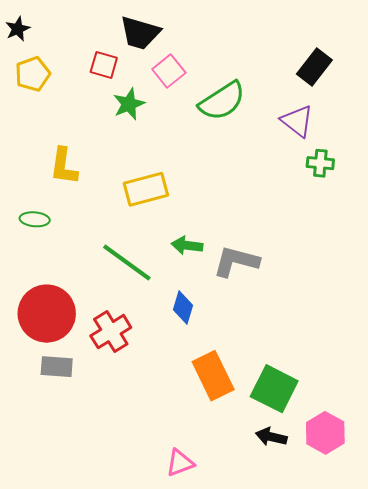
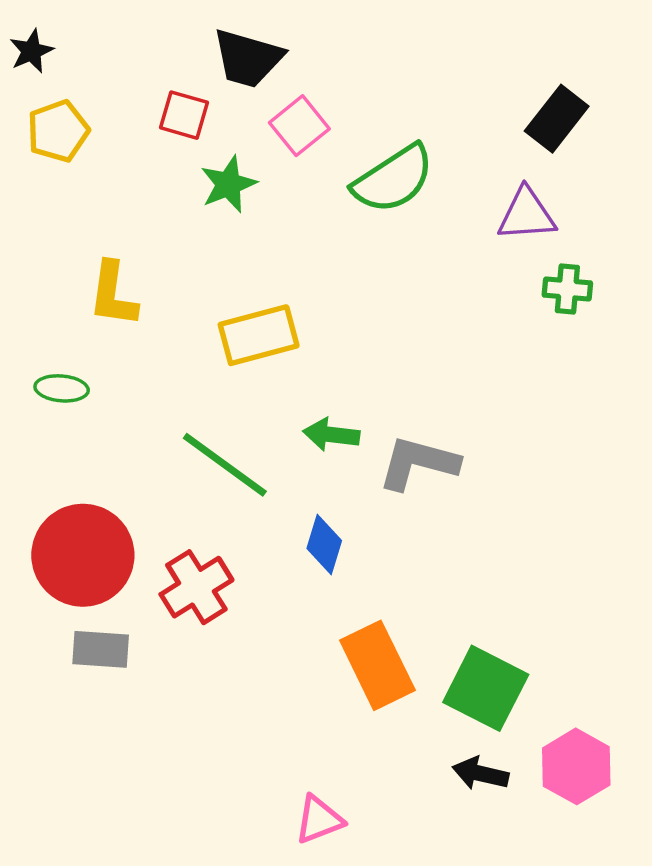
purple triangle: (297, 121) -> (527, 214), turned -42

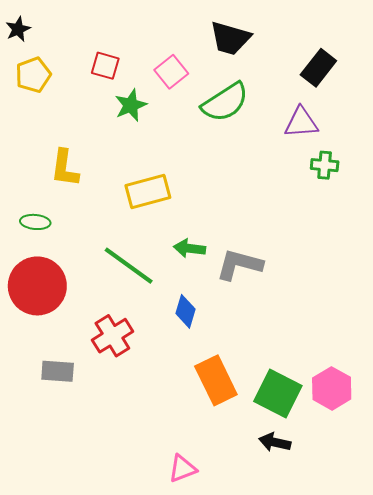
black trapezoid: (248, 58) -> (230, 38), moved
red circle: (83, 555) -> (37, 286), moved
pink hexagon: (576, 766) -> (332, 388), moved

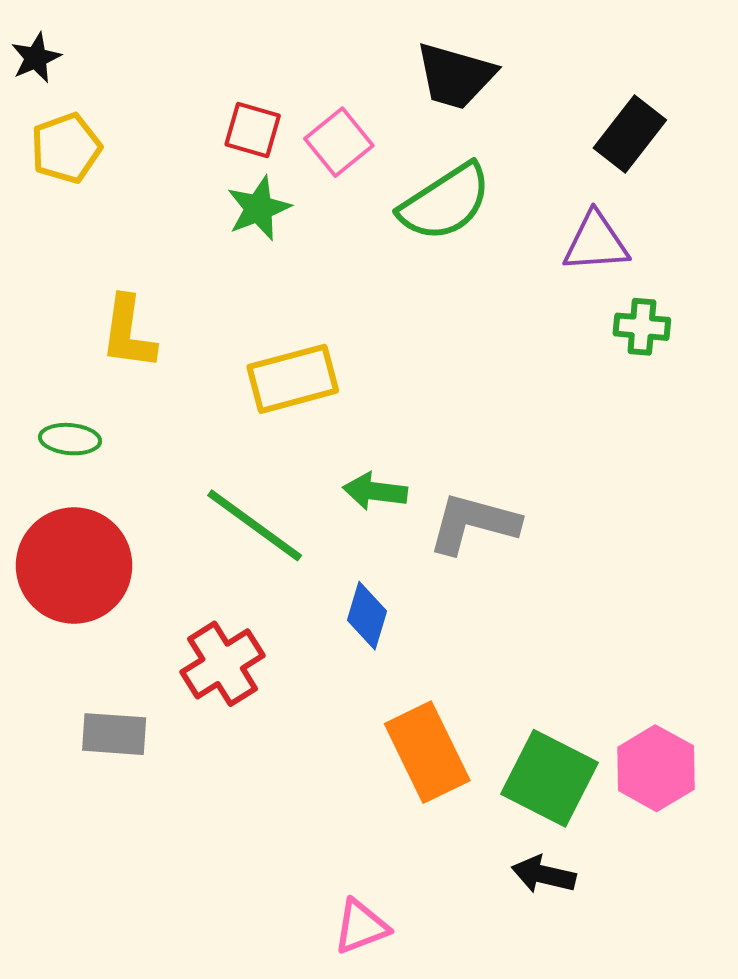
red square: (105, 66) -> (253, 130), moved

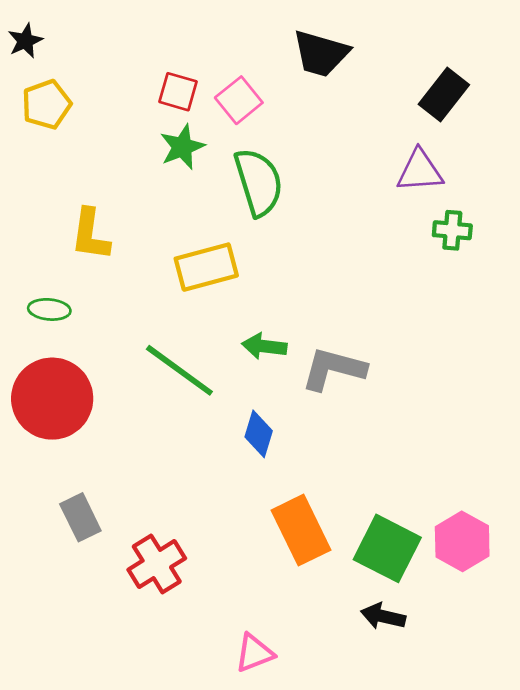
green semicircle: (445, 202) -> (259, 182), moved, turned -74
red cross: (223, 664) -> (157, 564), moved
gray rectangle: (114, 734) -> (80, 517), turned 60

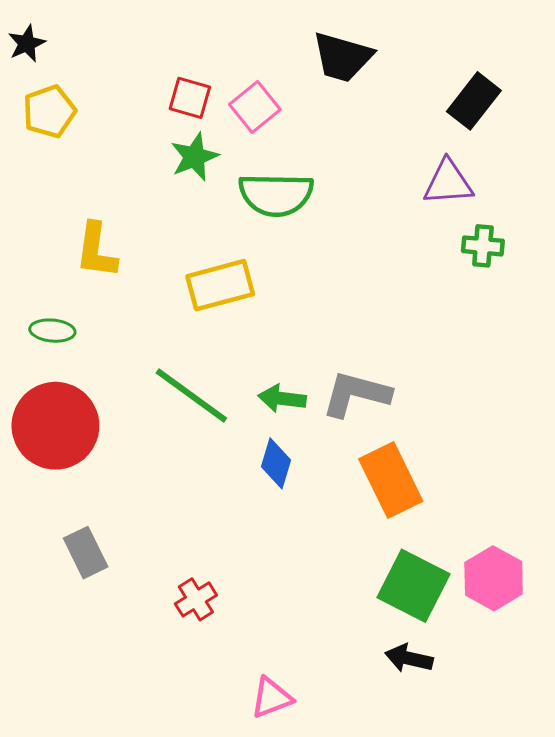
green semicircle: (259, 182) -> (276, 195), turned 108
green arrow: (264, 346) -> (282, 399), moved
orange rectangle: (301, 530) -> (391, 480), moved
red cross: (157, 564) -> (196, 599), moved, size x0.7

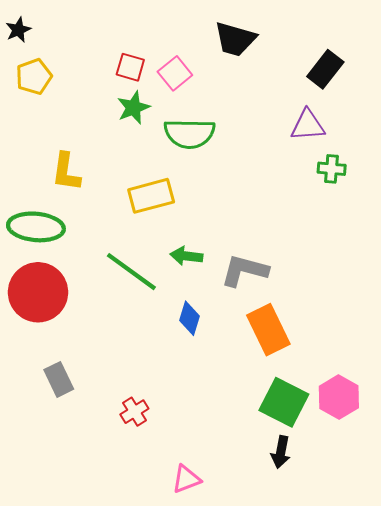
green ellipse: (52, 331) -> (36, 227), size x1.8
green arrow: (282, 399) -> (186, 256), moved
black arrow: (409, 658) -> (281, 452), turned -92

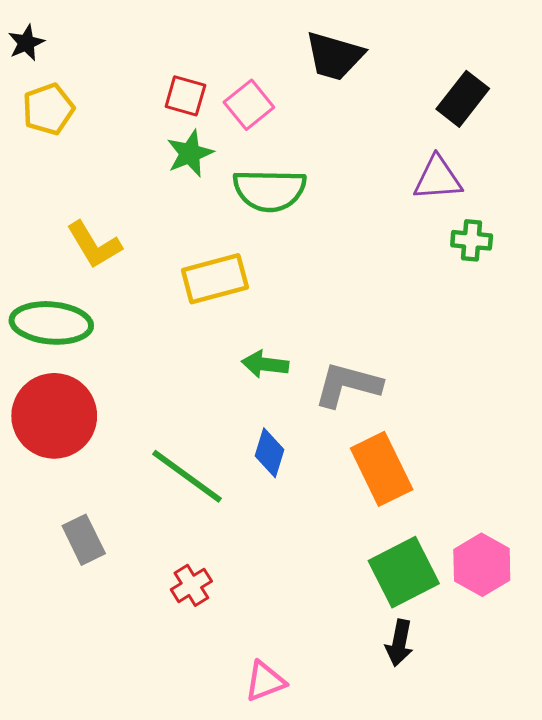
yellow L-shape: (66, 172) -> (94, 245), turned -39
green line: (131, 272) -> (187, 476), moved
green square: (284, 402) -> (404, 572), turned 36

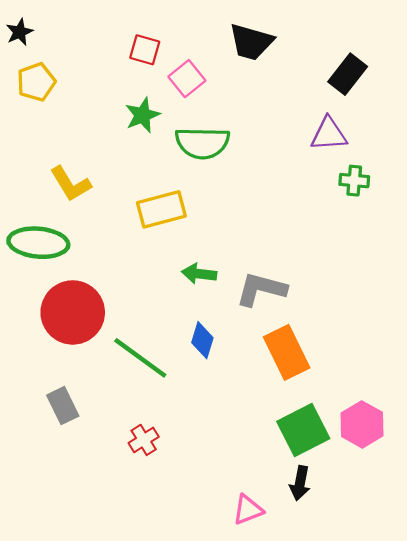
red square: (185, 96) -> (145, 50), moved
red circle: (54, 416) -> (73, 312), moved
pink triangle: (265, 681) -> (248, 510), moved

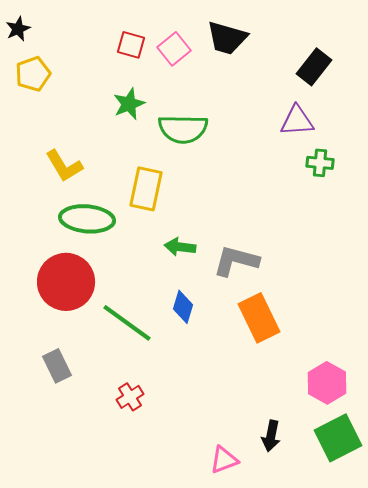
pink square: (187, 79) -> (174, 49), moved
yellow rectangle: (161, 209) -> (146, 189), turned -63
green ellipse: (38, 243) -> (87, 219), moved
green square: (303, 430) -> (338, 438), moved

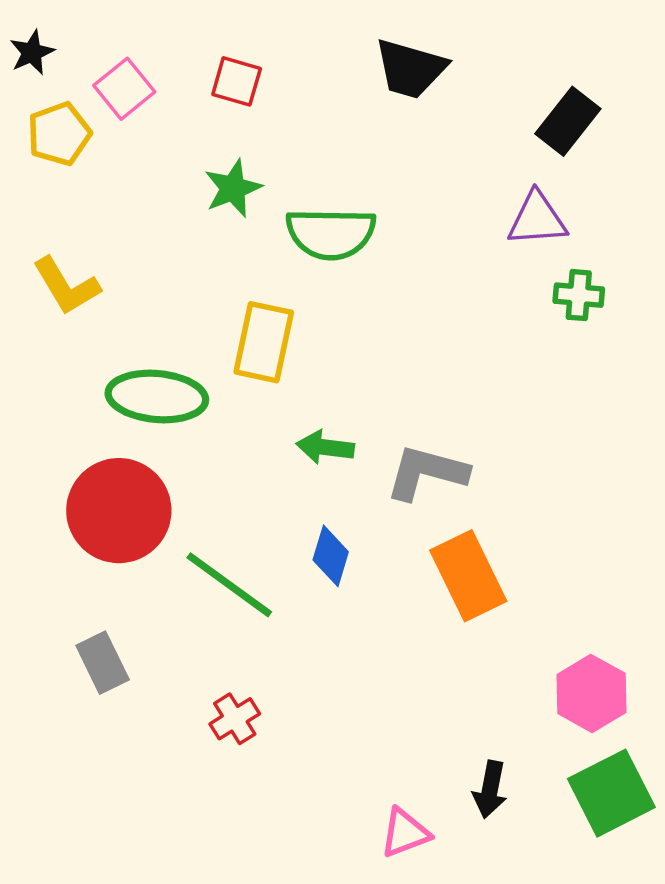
pink square: (174, 49) -> (124, 89), moved
yellow L-shape: (64, 166) -> (66, 286), moved

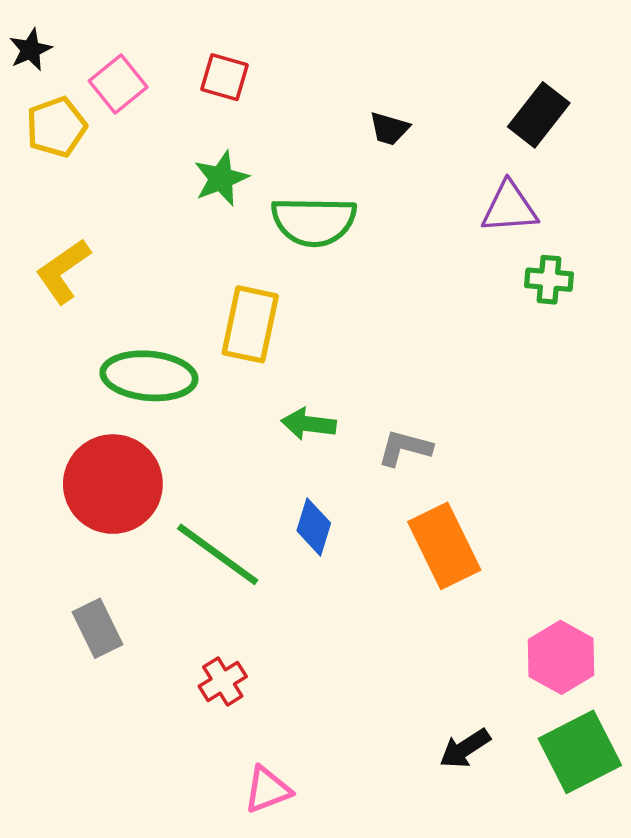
black trapezoid: (410, 69) -> (389, 129), moved, size x0.6
yellow L-shape: (66, 286) -> (63, 271), turned 86
gray L-shape: (427, 473) -> (405, 448), size x0.7
black arrow: (490, 789) -> (465, 748), turned 46
pink triangle: (405, 833) -> (267, 790), moved

